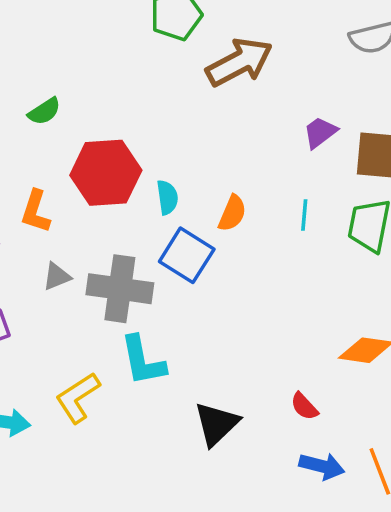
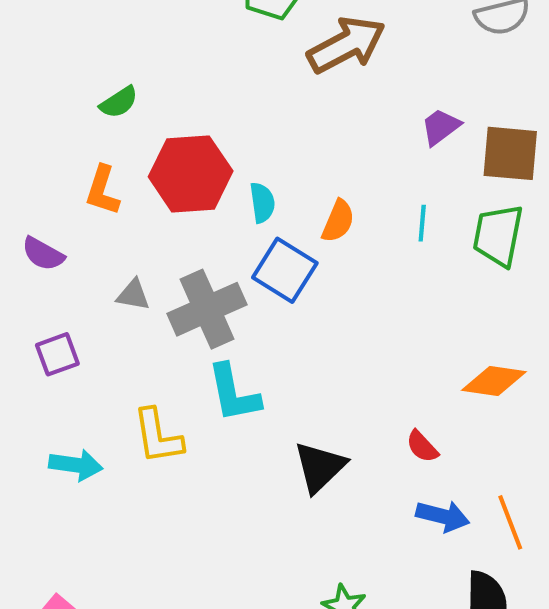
orange L-shape: (36, 211) -> (102, 190), moved
gray triangle: (57, 276) -> (133, 295), turned 32
gray cross: (120, 289) -> (207, 309), turned -32
yellow L-shape: (78, 398) -> (158, 436), turned -66

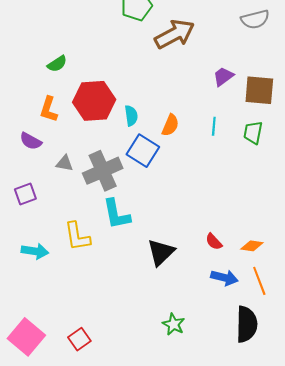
green trapezoid: (498, 235) -> (253, 133), size x0.7
purple semicircle: (43, 254) -> (31, 141), moved
orange diamond: (494, 381) -> (252, 246), moved, size x0.7

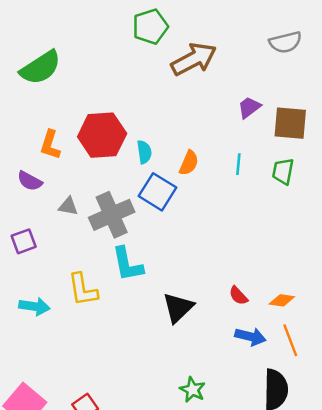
green semicircle: (57, 64) -> (41, 68), moved, size x1.8

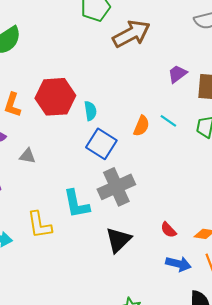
orange semicircle: (189, 163) -> (141, 126), moved
cyan line: (238, 164) -> (168, 121), turned -60
gray cross: (112, 215) -> (116, 187), moved

